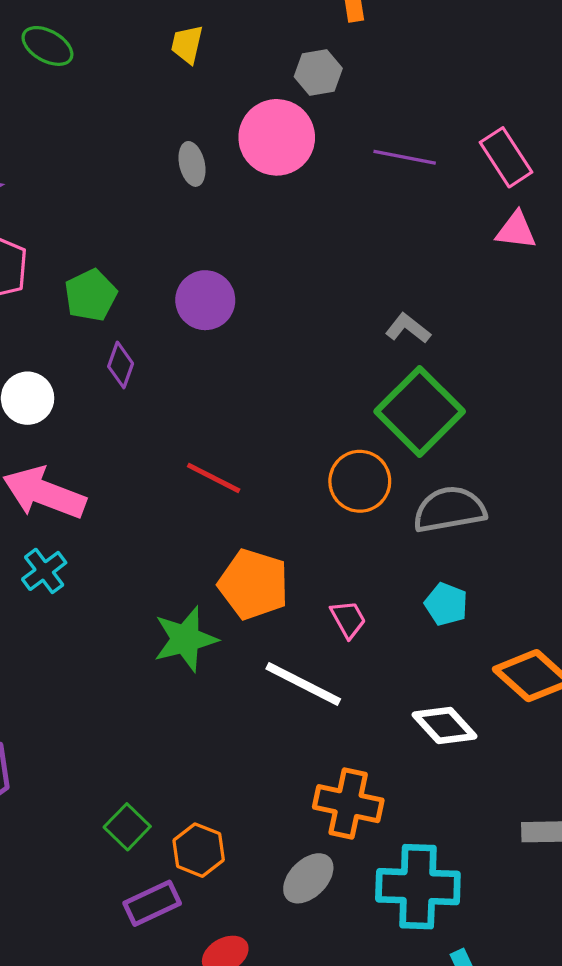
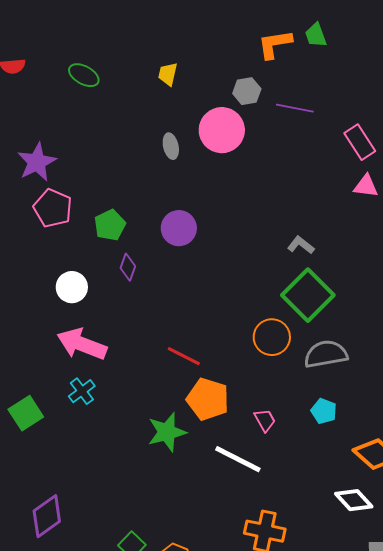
purple line: (405, 157) -> (295, 108), moved
red line: (214, 478) -> (184, 356), moved
white diamond: (445, 725) -> (354, 500), moved

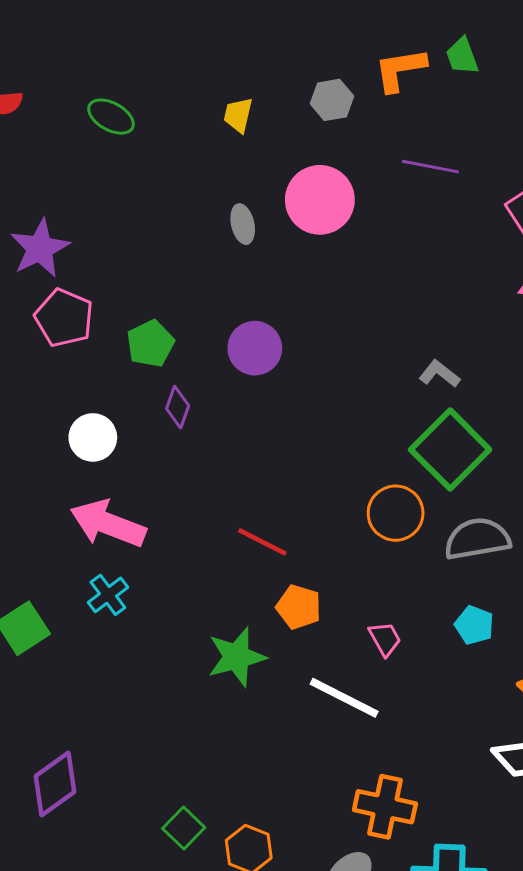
gray hexagon: (247, 91) -> (332, 100), moved
orange pentagon: (208, 399) -> (299, 607), size x0.7

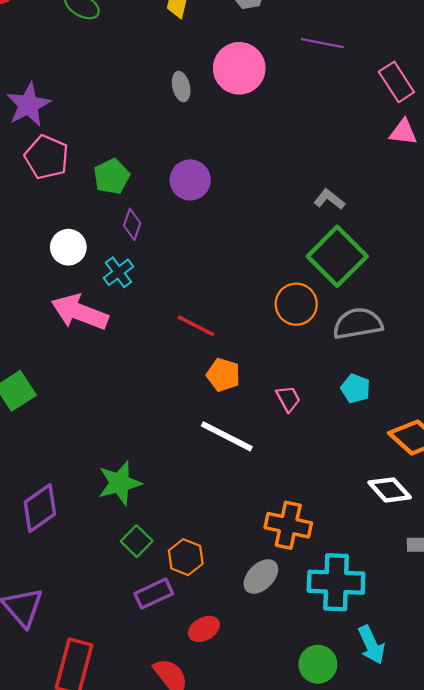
cyan cross: (108, 595) -> (118, 272), moved
green star: (237, 657) -> (120, 483), moved
white line: (344, 698) -> (227, 436), moved

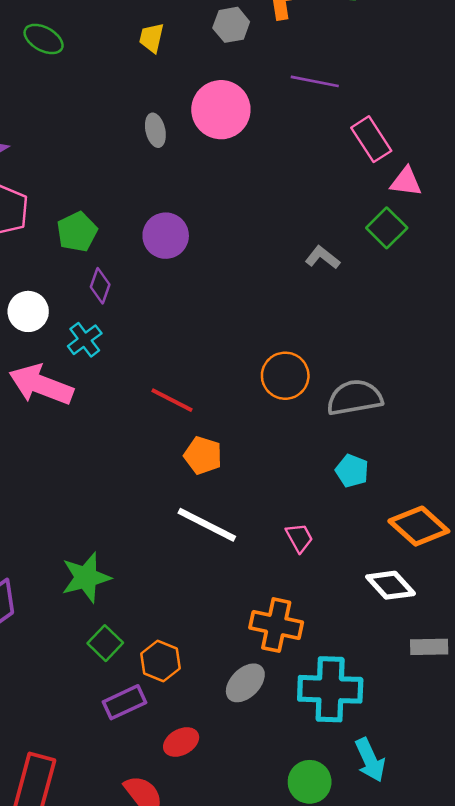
pink rectangle: (396, 82) -> (371, 139), moved
green square: (337, 256) -> (387, 228), moved, size x0.6
pink trapezoid: (288, 399) -> (299, 538), moved

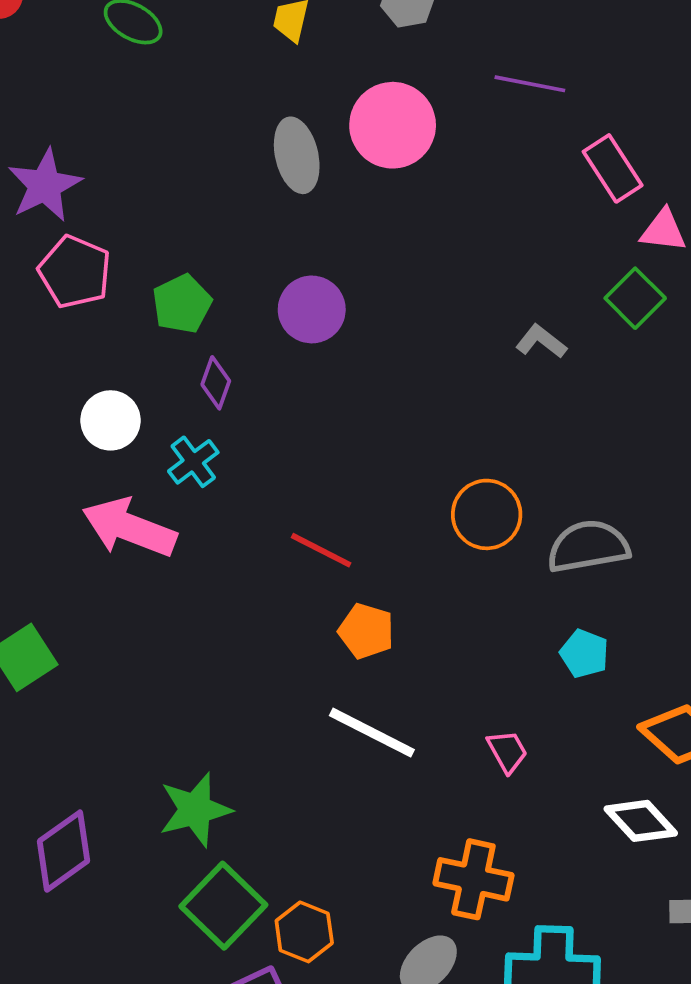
gray ellipse: (155, 130) -> (297, 155), size x1.5
green square: (105, 643) -> (223, 906), size x1.6

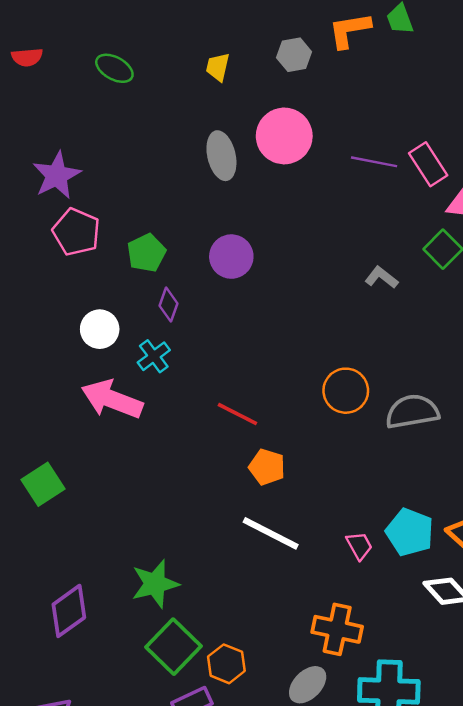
purple line: (530, 84) -> (374, 162), moved
cyan pentagon: (584, 654) -> (410, 532), moved, size x1.5

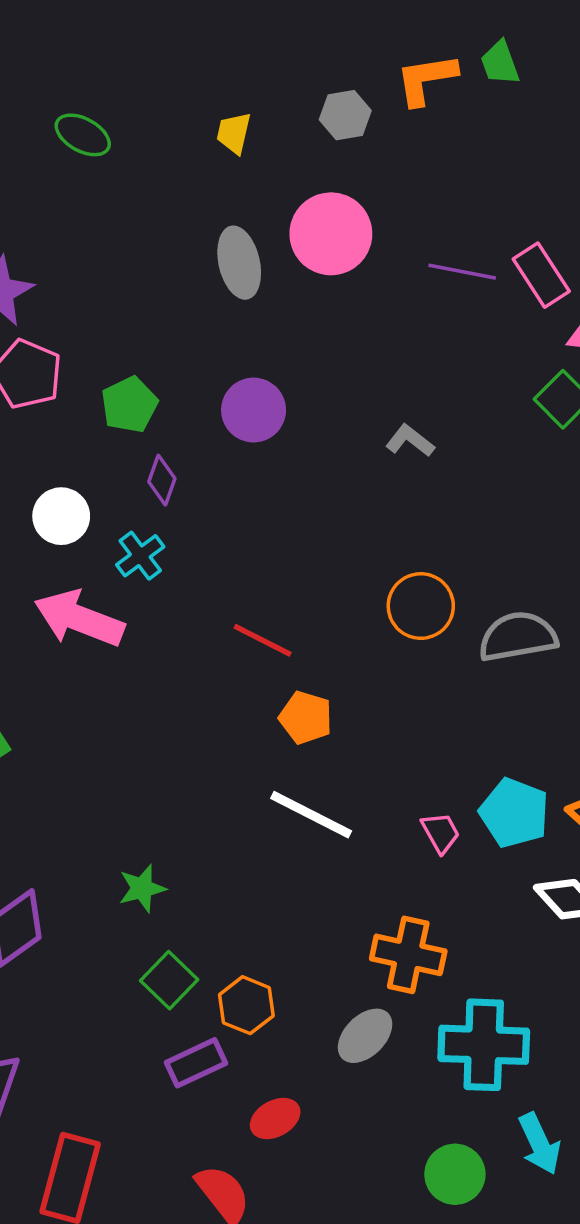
gray L-shape: (381, 277) -> (410, 441), moved
green star: (155, 584) -> (142, 888), size x0.7
green square: (173, 647) -> (169, 980), size x0.7

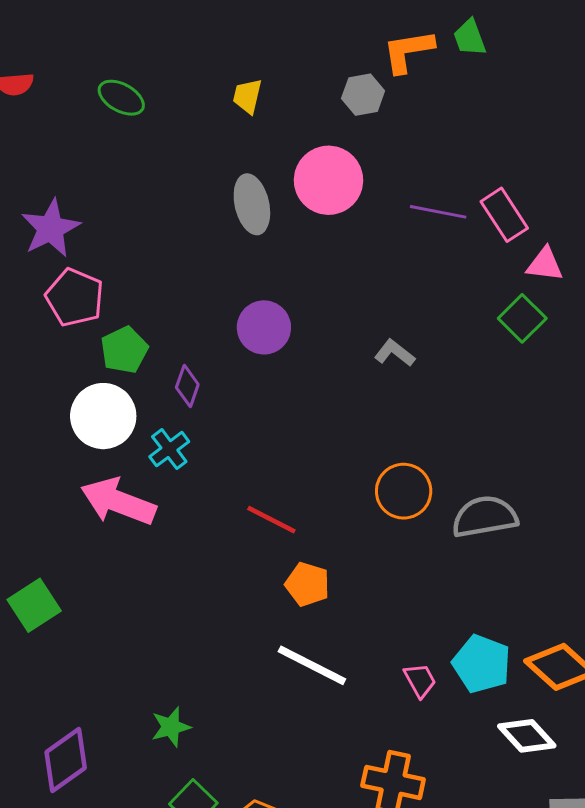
gray hexagon: (345, 115) -> (363, 95), moved
green pentagon: (129, 405) -> (124, 350), moved
white circle: (61, 516) -> (103, 416), size x1.4

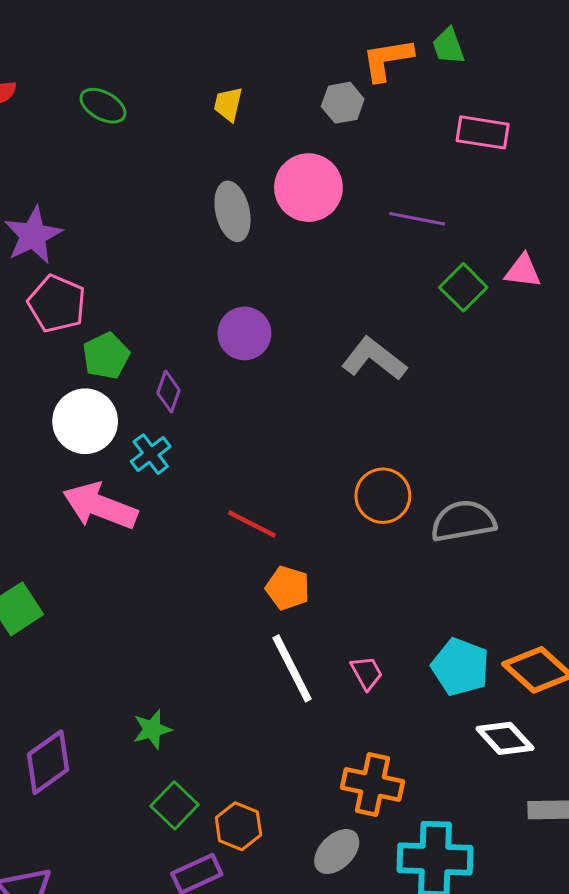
pink rectangle: (504, 215) -> (483, 132), moved, turned -48
green square: (522, 318) -> (463, 287), moved
gray L-shape: (395, 353) -> (374, 359), size x1.6
white line: (312, 665) -> (292, 668), turned 36
pink trapezoid: (420, 680) -> (366, 673), moved

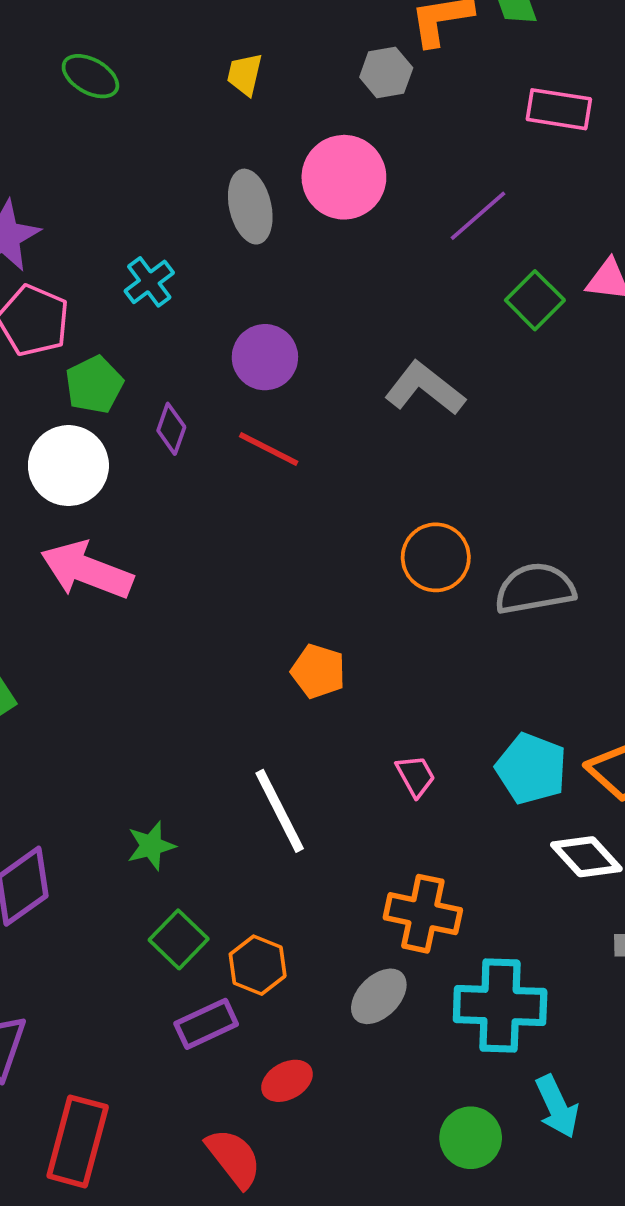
purple line: (417, 219) -> (478, 216), turned -52
cyan cross: (151, 454) -> (149, 282), moved
red line: (252, 524) -> (269, 449), moved
white line: (292, 668) -> (280, 811), moved

